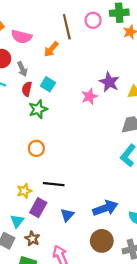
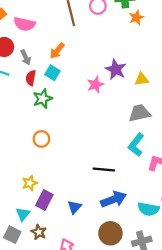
orange arrow: (51, 49) -> (57, 51), moved
black line: (54, 184) -> (104, 169), moved

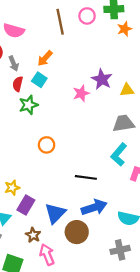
orange circle: (41, 139) -> (47, 145), moved
blue triangle: (74, 207) -> (55, 213), size x1.5
brown star: (39, 232) -> (33, 235), moved
brown circle: (110, 233) -> (77, 232), moved

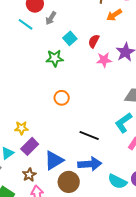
orange arrow: (45, 58) -> (114, 15), moved
gray arrow: (14, 63) -> (51, 18), turned 40
red semicircle: (18, 84) -> (94, 41), moved

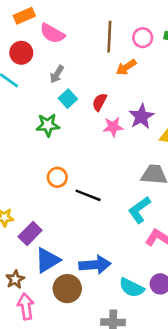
gray arrow: (51, 18) -> (57, 74), moved
black line: (89, 136) -> (88, 195), moved
purple rectangle: (30, 146) -> (30, 233), moved

